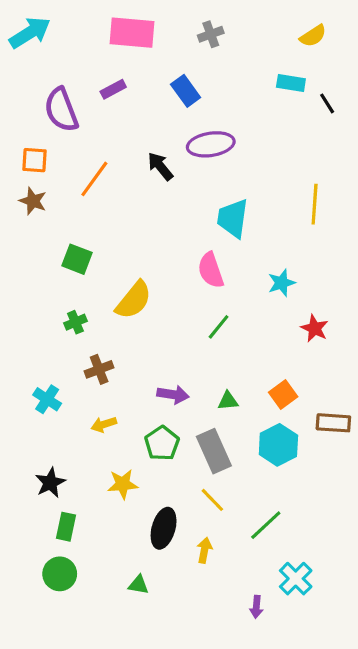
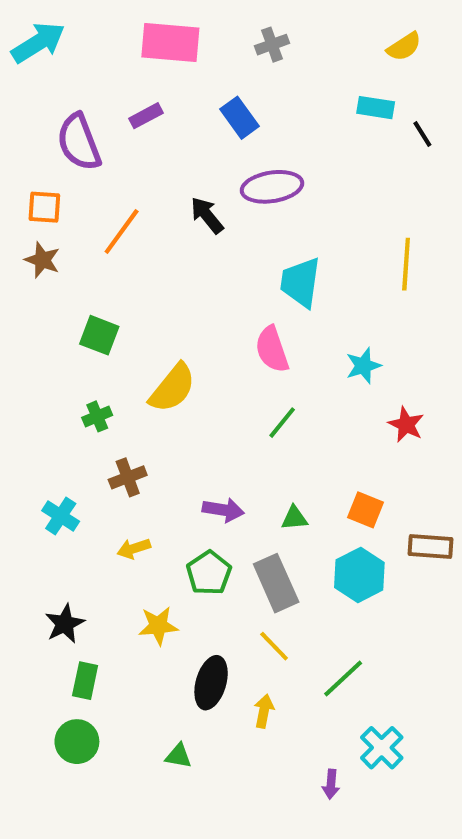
orange square: (283, 395) -> (365, 510), turned -32

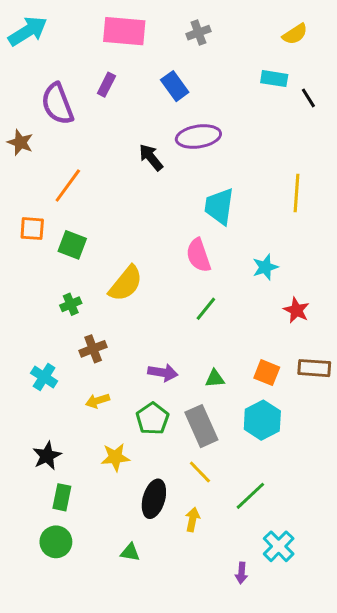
purple rectangle: (146, 116) -> (106, 85), turned -35
orange square: (44, 207) -> (32, 229), moved
orange line: (122, 232) -> (68, 186), moved
brown star: (42, 260) -> (20, 142), moved
brown rectangle: (430, 547) -> (314, 368), moved

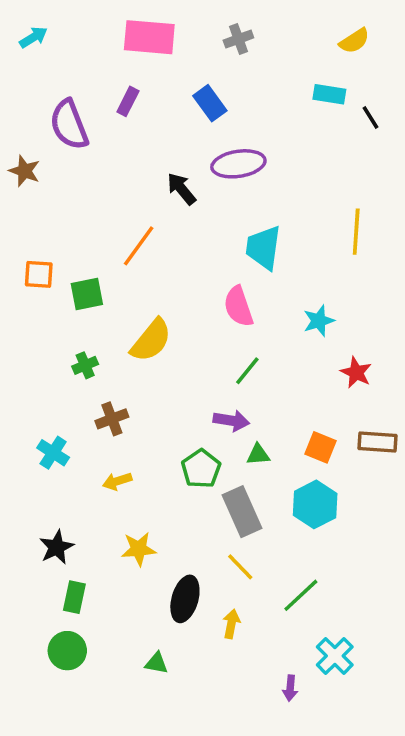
cyan arrow: (28, 31) -> (33, 37), size x0.6
orange line: (68, 186) -> (139, 246), moved
green square: (72, 245) -> (87, 294), turned -32
purple arrow: (163, 373) -> (231, 421), moved
green pentagon: (152, 419) -> (201, 469), moved

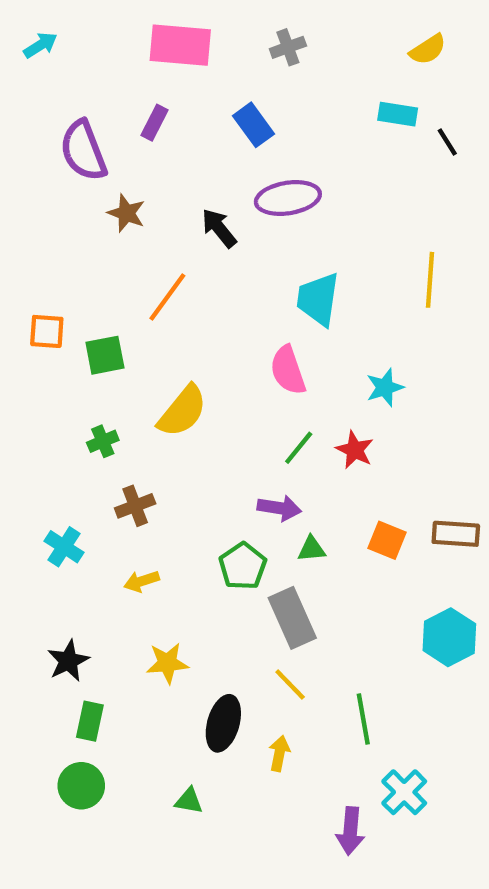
brown star: (24, 171) -> (126, 213), moved
red star: (356, 372) -> (355, 450), moved
cyan hexagon: (315, 504) -> (449, 637), moved
green line: (301, 595) -> (363, 719), turned -57
purple arrow: (290, 688) -> (350, 831), size x1.5

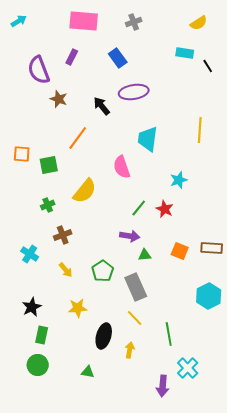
pink semicircle: (288, 370) -> (122, 167), moved
green pentagon: (243, 566) -> (103, 271), moved
yellow arrow: (142, 581) -> (66, 270), turned -112

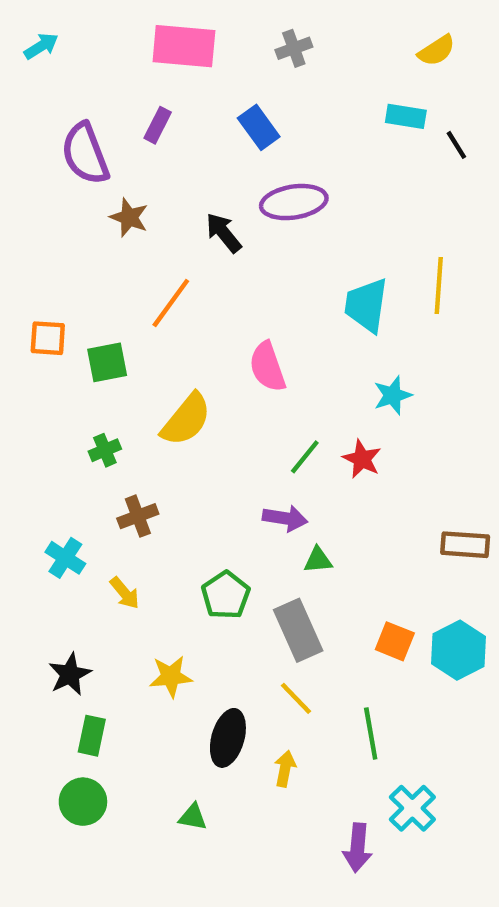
cyan trapezoid: (148, 139) -> (366, 305), moved
orange square: (180, 251) -> (395, 641), moved
yellow arrow: (66, 270) -> (125, 593), moved

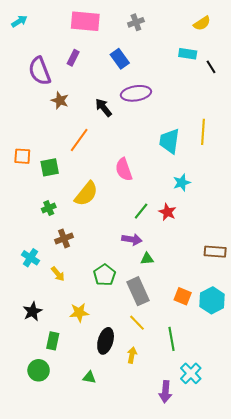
green rectangle: (92, 736) -> (53, 341), moved

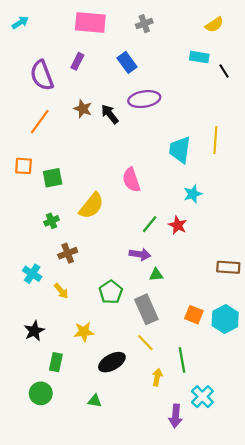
brown star: (60, 100) -> (83, 109), moved
orange line: (79, 140) -> (40, 122), moved
black ellipse: (106, 341) -> (112, 362), turned 45
yellow arrow: (132, 355) -> (157, 377), moved

